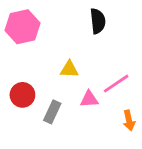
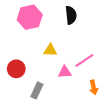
pink hexagon: (22, 27) -> (30, 17), moved
gray rectangle: (52, 112) -> (37, 90), moved

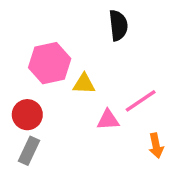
pink hexagon: (30, 17) -> (50, 63), moved
gray rectangle: (37, 90) -> (29, 151), moved

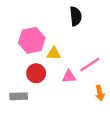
red circle: (27, 115) -> (36, 73), moved
gray rectangle: (29, 151) -> (19, 96), turned 63

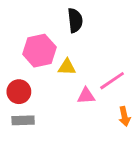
black semicircle: (76, 16) -> (75, 20), moved
red circle: (36, 73) -> (19, 92), moved

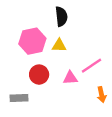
yellow triangle: (67, 67) -> (59, 46), moved
red circle: (19, 92) -> (39, 75), moved

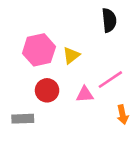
black semicircle: (61, 17) -> (109, 20), moved
yellow triangle: (59, 46) -> (71, 55), turned -40

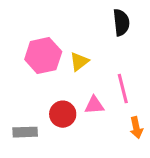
pink line: (110, 80) -> (123, 89), turned -70
red circle: (47, 90) -> (63, 114), moved

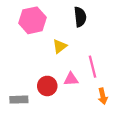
black semicircle: (121, 22) -> (80, 17), moved
pink hexagon: (43, 56) -> (33, 20), moved

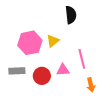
pink hexagon: (33, 20) -> (30, 43), moved
gray rectangle: (19, 100) -> (17, 71), moved

